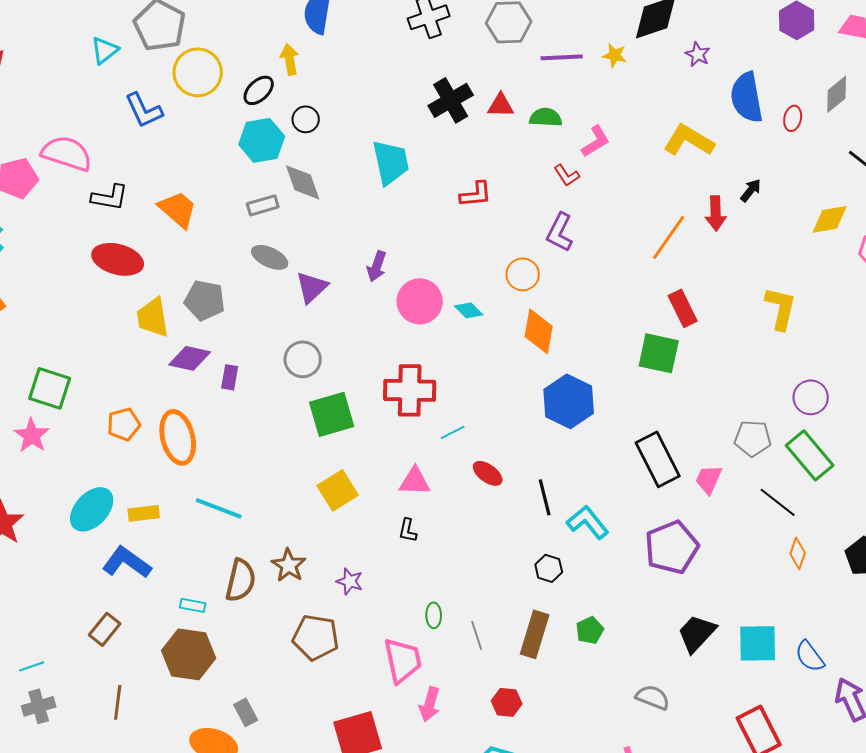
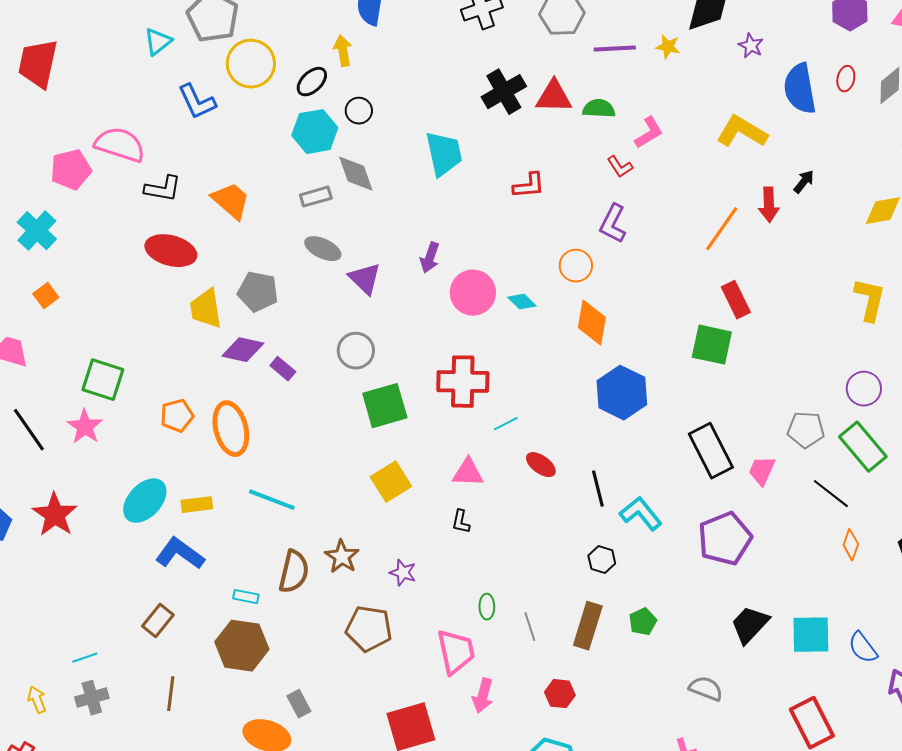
red triangle: (501, 105) -> (554, 97), size x1.4
red ellipse: (793, 118) -> (846, 79), moved
purple triangle: (312, 287) -> (365, 279), turned -33
yellow L-shape: (781, 308) -> (870, 300), moved
purple rectangle: (230, 377) -> (283, 369), turned -60

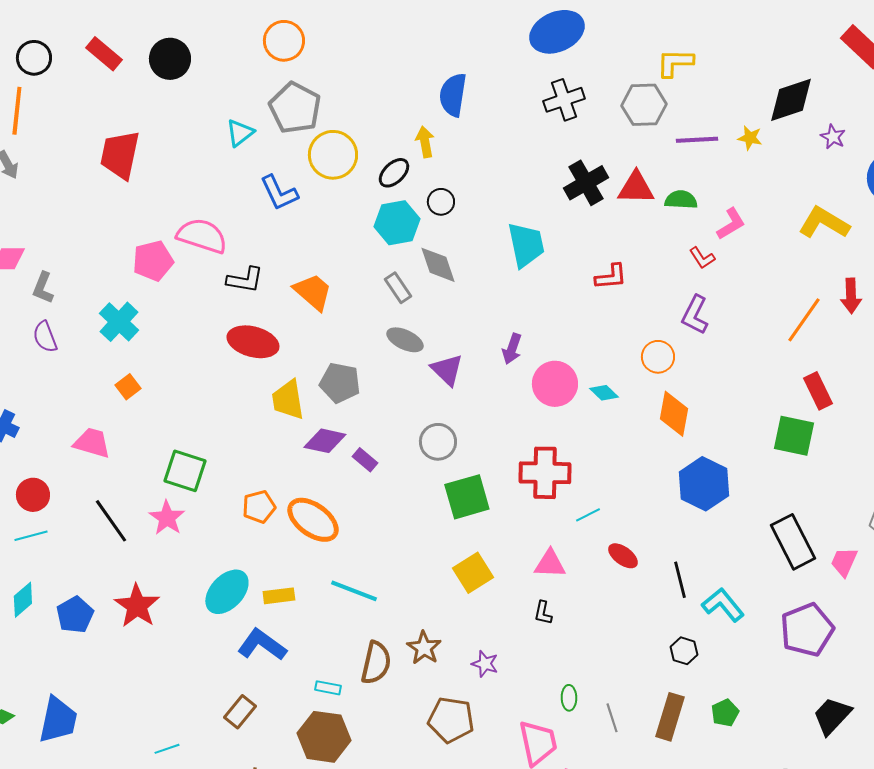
gray rectangle: (316, 197) -> (398, 288), turned 72
orange ellipse: (231, 429) -> (313, 520), turned -40

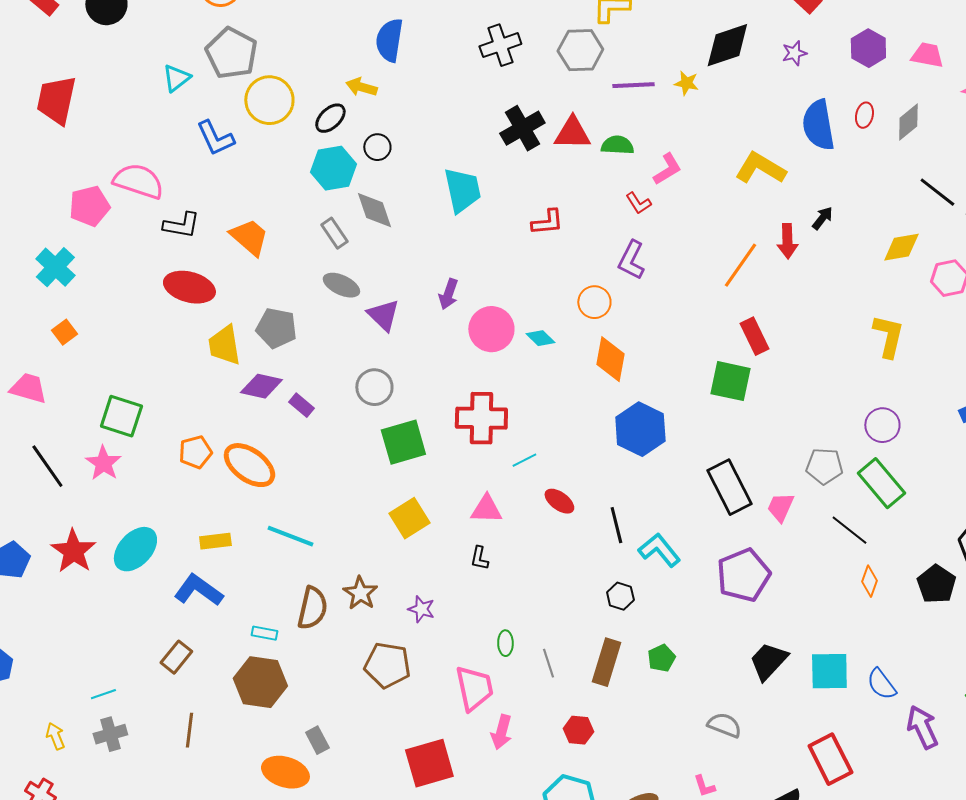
purple star: (833, 137) -> (794, 53), moved, turned 30
yellow arrow: (425, 142) -> (361, 87), turned -64
cyan ellipse: (227, 592) -> (135, 549), moved

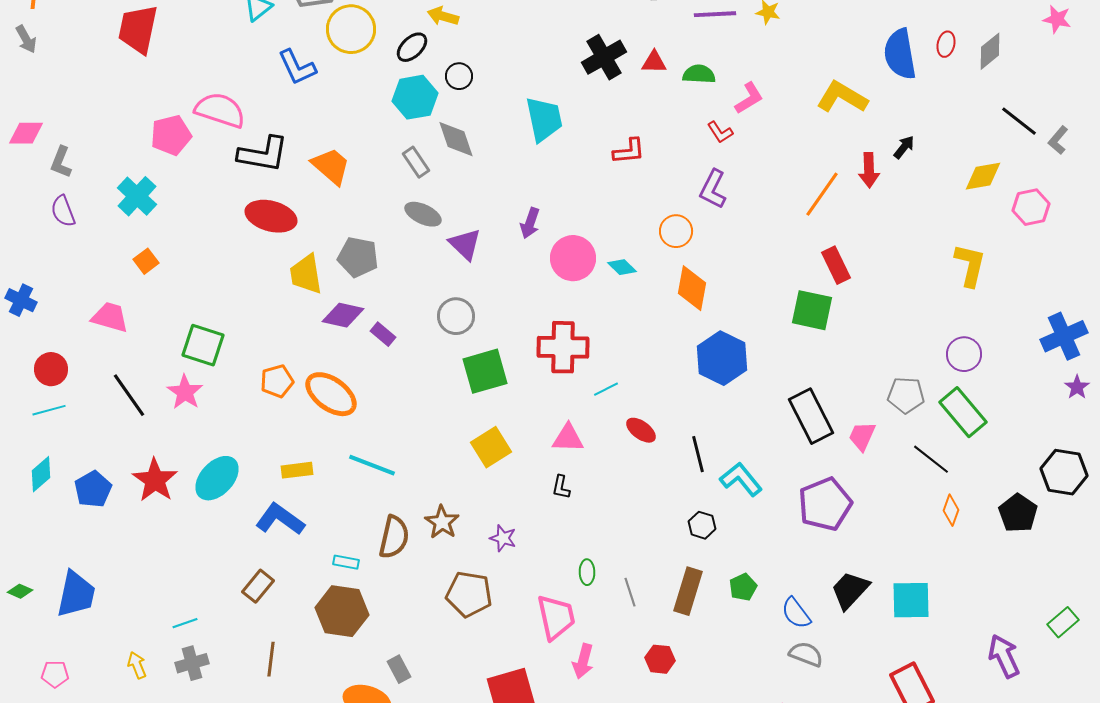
red triangle: (572, 133) -> (654, 62), size x0.7
black L-shape: (181, 225) -> (263, 154), size x1.4
blue semicircle: (881, 684) -> (796, 613), moved

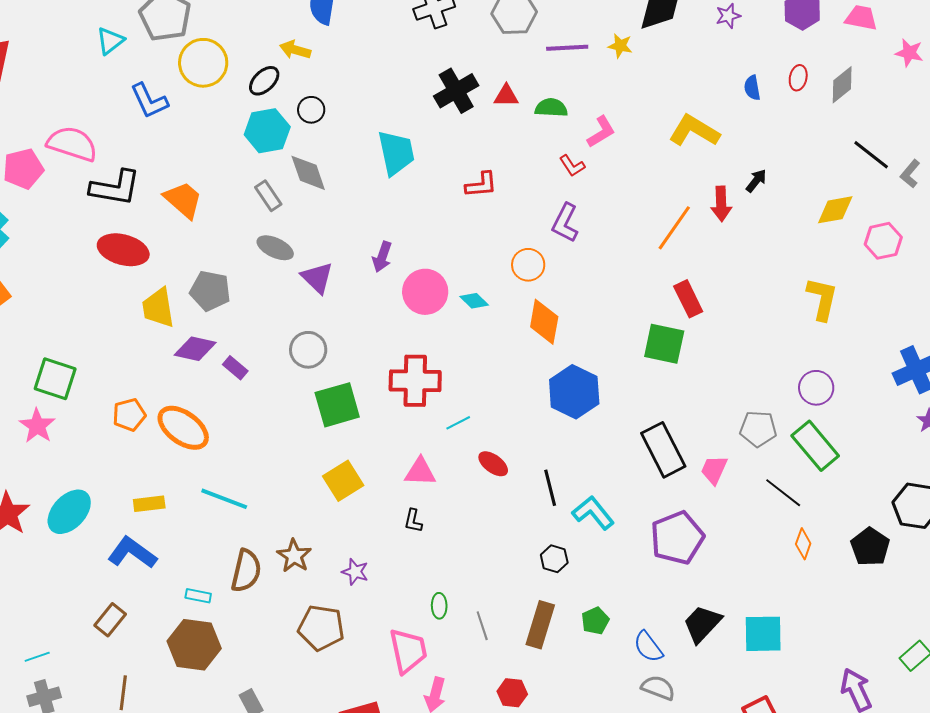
blue semicircle: (900, 54) -> (752, 88), size x0.5

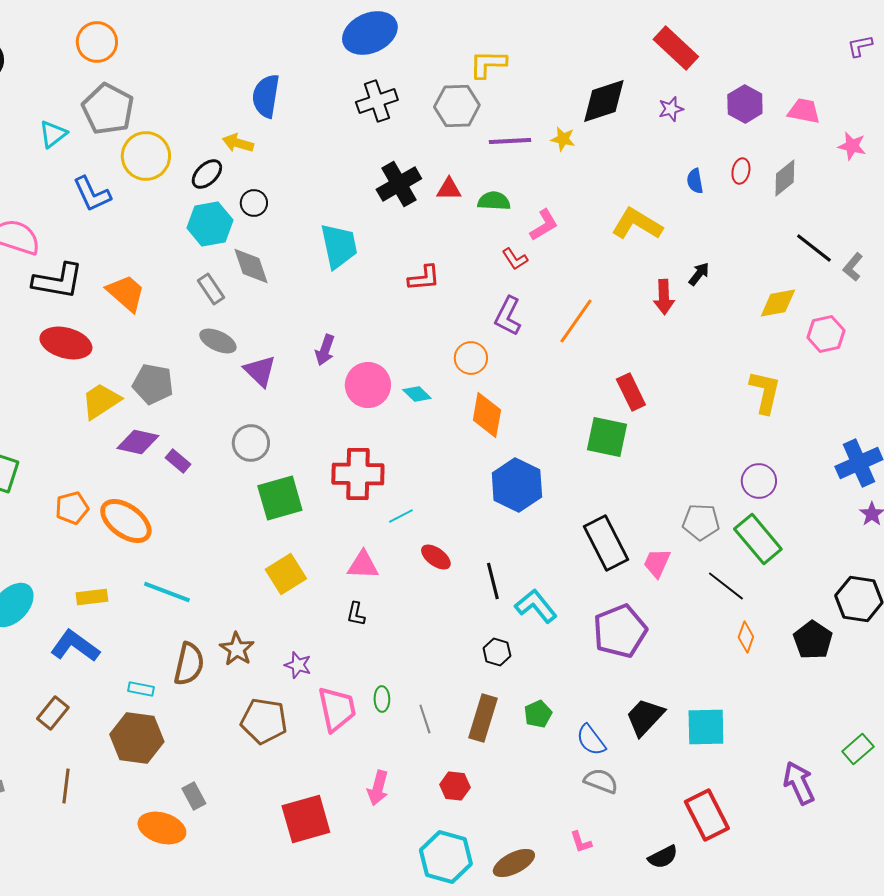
orange line: (674, 228) -> (576, 321), moved
yellow trapezoid: (158, 308) -> (101, 401), turned 66
pink trapezoid: (408, 651) -> (337, 709), moved

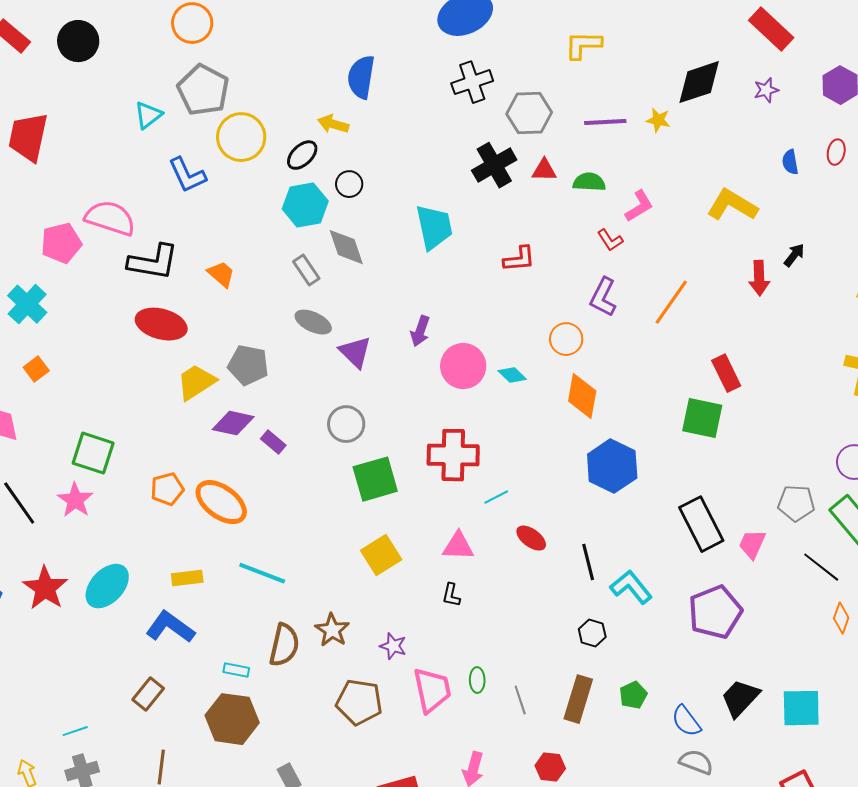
gray hexagon: (457, 106) -> (529, 113), moved
orange trapezoid: (126, 293) -> (221, 274), size x0.7

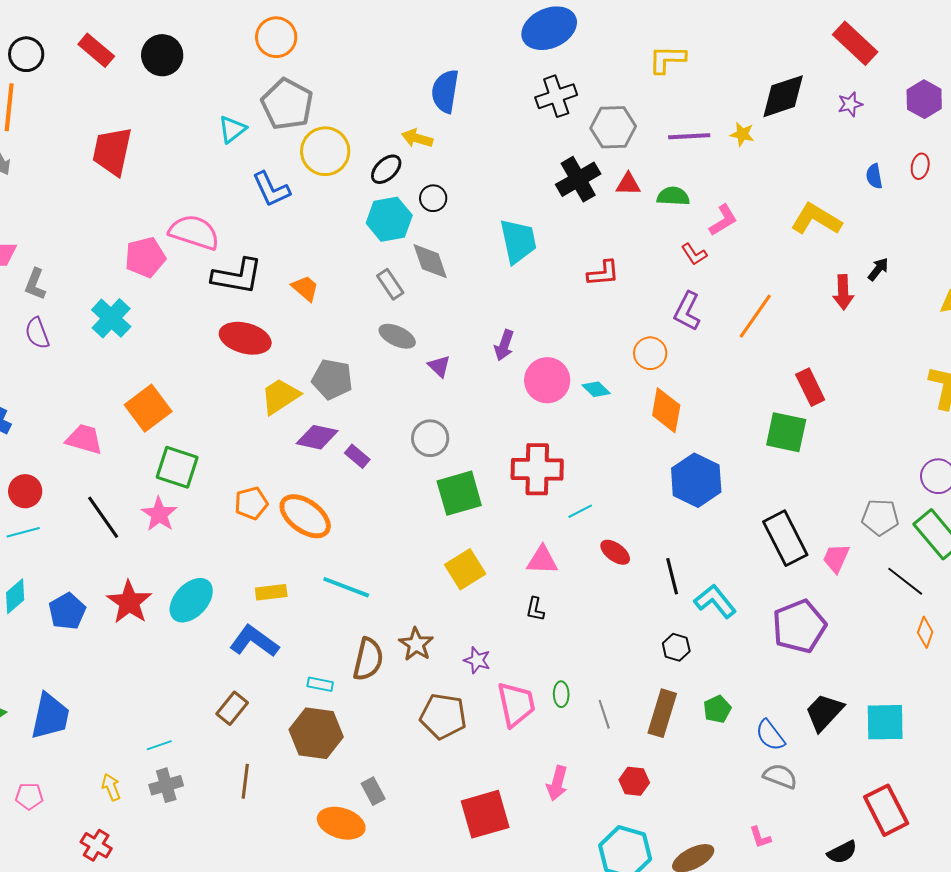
purple triangle: (355, 352) -> (439, 366), size x0.7
orange square: (36, 369) -> (148, 408), moved, size x1.8

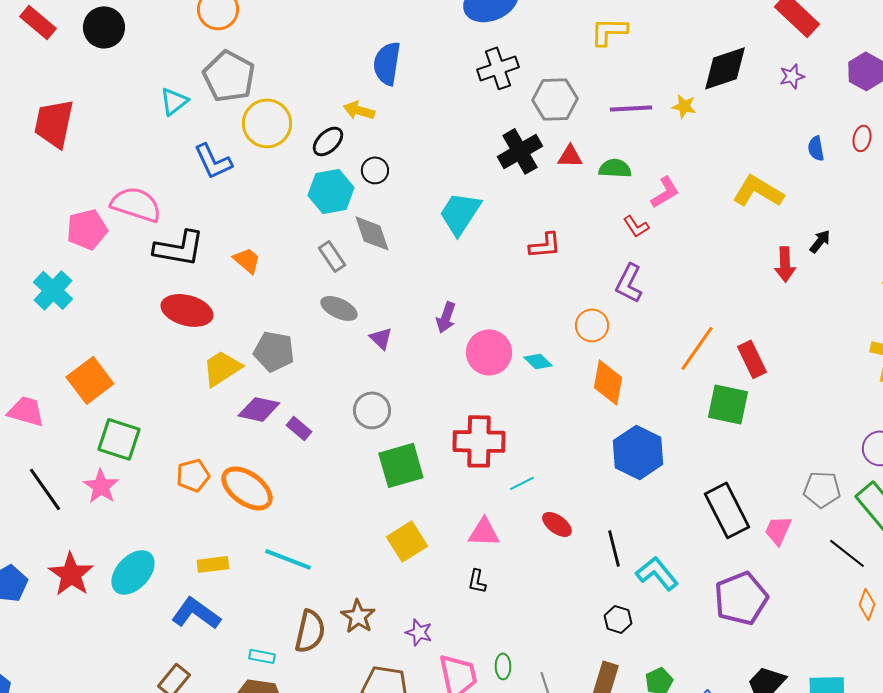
cyan trapezoid: (518, 241) -> (460, 213), turned -135
orange line: (755, 316) -> (697, 348), moved

